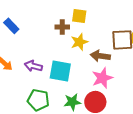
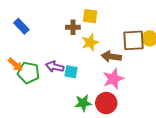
purple arrow: (33, 66) -> (55, 67), moved
cyan square: (60, 71) -> (71, 72), size x0.6
green pentagon: (38, 100) -> (28, 73), moved

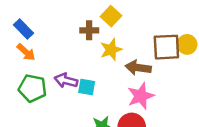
yellow square: (90, 16) -> (111, 16), turned 35
orange arrow: (15, 65) -> (26, 52), moved

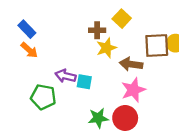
yellow square: (111, 16) -> (122, 19), moved
brown cross: (89, 30) -> (97, 30), moved
green pentagon: (33, 88) -> (43, 97), moved

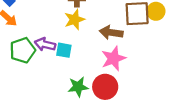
yellow star: (106, 48) -> (75, 20), moved
green pentagon: (43, 97) -> (23, 50), moved, turned -30

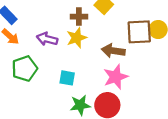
purple arrow: (45, 44) -> (47, 39), moved
cyan square: (64, 50) -> (67, 78), moved

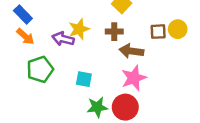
brown cross: (79, 17) -> (114, 32), moved
brown square: (139, 32) -> (158, 32), size x0.6
yellow star: (77, 38) -> (79, 29), moved

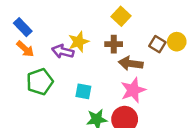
brown square: (158, 32) -> (157, 44), turned 35

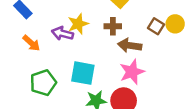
orange arrow: (25, 49) -> (31, 43), moved
green pentagon: (40, 82) -> (43, 83), moved
cyan square: (83, 91) -> (83, 73), size x1.5

